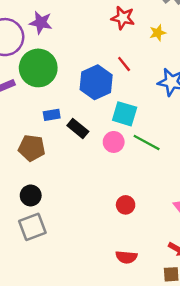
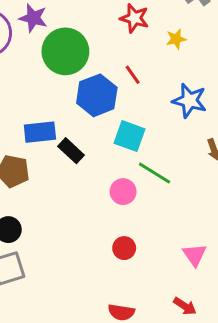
green circle: (38, 68) -> (65, 51), moved
blue rectangle: (52, 115) -> (40, 132), size x1.5
pink circle: (114, 142) -> (123, 192), moved

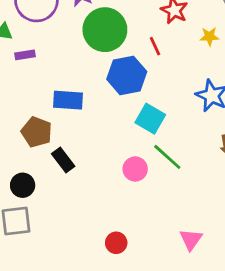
red line: (133, 75) -> (155, 46), moved
black rectangle: (71, 151) -> (63, 160), moved
red circle: (124, 248) -> (116, 243), moved

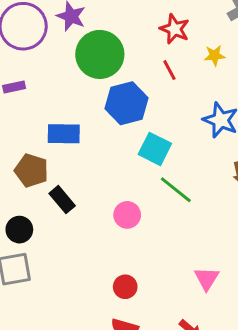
red line: (155, 46) -> (169, 70), moved
pink circle: (135, 169) -> (127, 215), moved

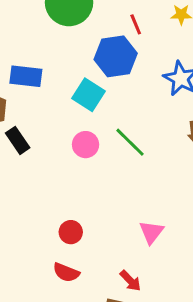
blue hexagon: (127, 103) -> (116, 56), moved
cyan square: (155, 149) -> (88, 95), moved
pink circle: (127, 215) -> (86, 145), moved

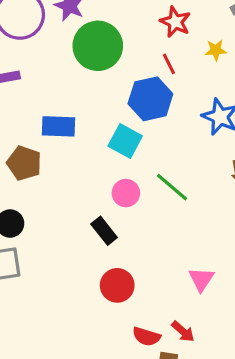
black rectangle: (18, 140) -> (104, 231), moved
red circle: (71, 232) -> (117, 285), size x1.4
red semicircle: (66, 272) -> (146, 336), moved

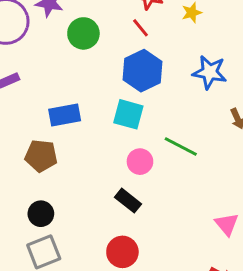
green circle: (98, 46) -> (83, 33), size x0.7
red line: (169, 64) -> (141, 28), moved
red circle: (117, 285) -> (122, 252), moved

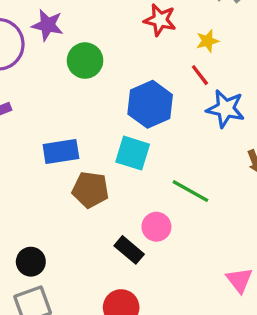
red line: (141, 28) -> (200, 75), moved
brown pentagon: (41, 156) -> (90, 190), moved
pink circle: (140, 162) -> (156, 227), moved

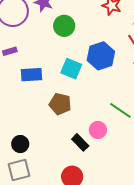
blue rectangle: (61, 152) -> (31, 75), moved
cyan square: (133, 153) -> (71, 69), moved

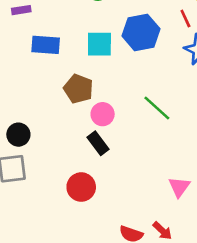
cyan square: (71, 69) -> (99, 44), turned -30
pink circle: (98, 130) -> (103, 114), moved

